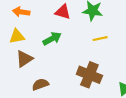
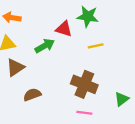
red triangle: (63, 12) -> (64, 29), moved

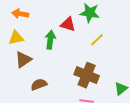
green arrow: (45, 46) -> (50, 40), turned -54
yellow line: (96, 46) -> (97, 40), turned -32

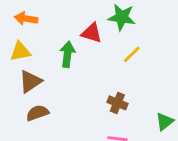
brown cross: (87, 75) -> (117, 103), size x0.6
brown semicircle: (39, 84) -> (37, 113), moved

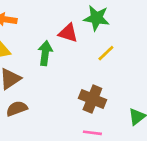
brown cross: (117, 103) -> (92, 99), size x1.4

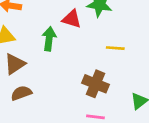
yellow line: (106, 53) -> (115, 48), moved, turned 48

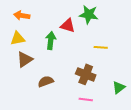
brown semicircle: (21, 93) -> (46, 81), moved

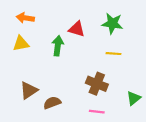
green star: (89, 14) -> (112, 23), moved
brown triangle: (25, 59) -> (29, 90), moved
brown semicircle: (46, 81) -> (52, 103), moved

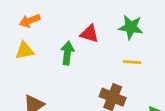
orange arrow: (25, 18) -> (30, 21), turned -30

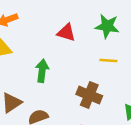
green arrow: (67, 53) -> (42, 71), moved

